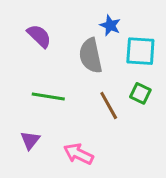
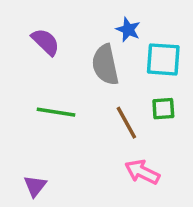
green square: (140, 93) -> (163, 109), turned -30
purple triangle: (30, 140) -> (35, 186), moved
pink arrow: (78, 154) -> (142, 172), moved

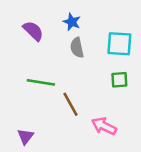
blue star: (128, 30) -> (72, 22), moved
gray semicircle: (105, 65) -> (77, 48), size x0.7
brown line: (126, 123) -> (70, 104), moved

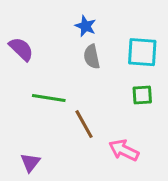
purple semicircle: (33, 31) -> (21, 49), moved

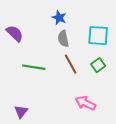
green square: (142, 95) -> (98, 65), turned -32
brown line: (84, 124) -> (71, 64), moved

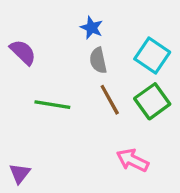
cyan square: (98, 36) -> (152, 55), turned 30
green square: (98, 65) -> (152, 101), size x1.5
purple triangle: (21, 112) -> (20, 173), moved

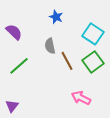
gray semicircle: (98, 60) -> (50, 46), moved
green line: (52, 105) -> (19, 66), moved, turned -50

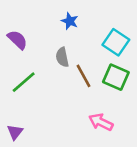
green square: (93, 62) -> (116, 77), turned -30

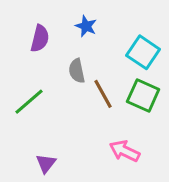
purple semicircle: (17, 40) -> (40, 38), moved, turned 60
purple triangle: (15, 132) -> (46, 163), moved

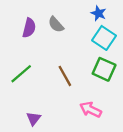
blue star: (86, 26) -> (98, 13), moved
gray semicircle: (77, 71) -> (56, 25), moved, turned -30
brown line: (103, 94) -> (65, 76), moved

